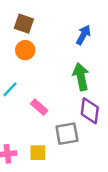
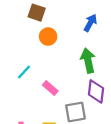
orange circle: (25, 50) -> (48, 37), moved

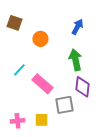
brown square: (37, 13) -> (14, 23), moved
pink rectangle: (50, 88) -> (42, 84), size x1.5

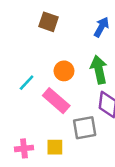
brown square: (14, 23) -> (48, 22), moved
orange circle: (40, 39) -> (64, 71), moved

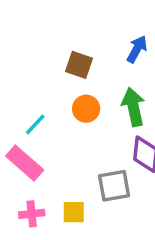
brown square: (48, 22) -> (79, 65), moved
pink rectangle: (56, 101) -> (25, 163), moved

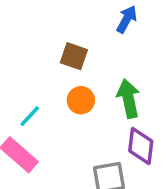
blue arrow: (137, 49) -> (127, 19), moved

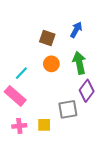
blue arrow: (127, 19) -> (76, 30), moved
purple diamond: (141, 146) -> (87, 91), turned 30

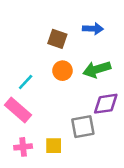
blue arrow: (76, 30) -> (93, 29), turned 63
green arrow: (79, 63) -> (97, 69), turned -95
purple diamond: (87, 91) -> (106, 104), turned 45

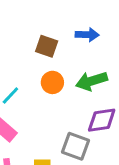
gray square: (83, 127) -> (76, 146), turned 30

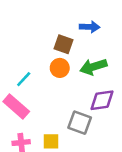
brown square: (47, 46) -> (63, 44), moved

